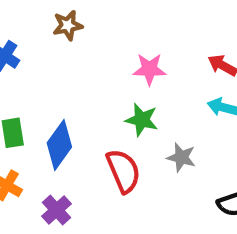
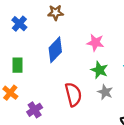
green star: (142, 120) -> (99, 70), moved
blue diamond: (59, 145) -> (55, 50), moved

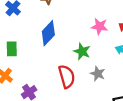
pink star: (95, 43) -> (100, 26), moved
green star: (99, 70) -> (82, 51), moved

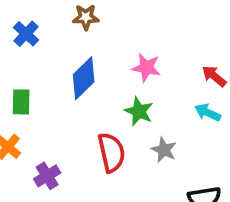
pink star: (100, 26) -> (146, 68), moved

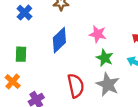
green star: (139, 111) -> (105, 58), moved
gray star: (164, 150) -> (108, 84), size x1.5

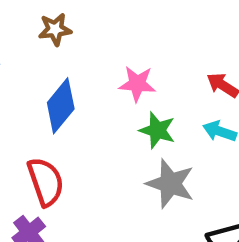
red semicircle: (76, 86) -> (46, 182), moved

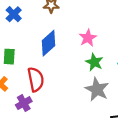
pink star: (137, 84) -> (88, 38), turned 30

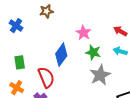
blue diamond: (49, 43) -> (61, 55), moved
gray star: (97, 89) -> (100, 75), turned 30

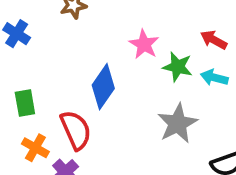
green star: (93, 52) -> (178, 67), moved
orange cross: (17, 88) -> (35, 148), moved

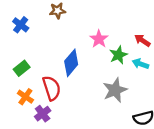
green star: (178, 67) -> (118, 55), turned 30
green rectangle: (25, 103) -> (22, 68), turned 56

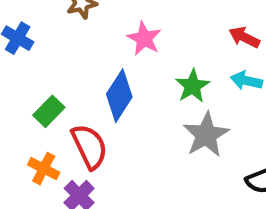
pink star: (99, 39) -> (144, 39), moved
green star: (118, 55) -> (192, 86), moved
green rectangle: (22, 68) -> (49, 111), moved

